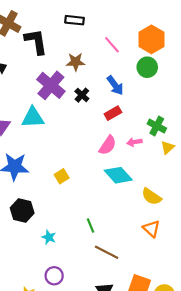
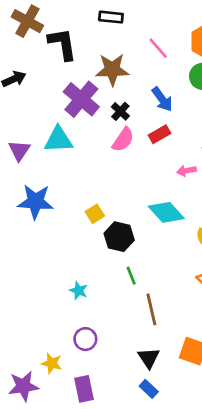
brown star: (76, 62) -> (112, 70), size x1.4
pink semicircle: (108, 145) -> (123, 140), moved
black hexagon: (22, 211) -> (119, 237), moved
brown line: (107, 252) -> (151, 309), turned 50

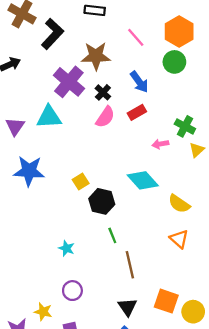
black L-shape: (62, 44) -> (52, 34), turned 52

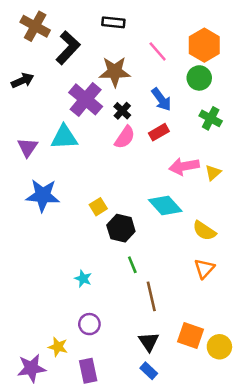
green cross: (185, 126) -> (211, 118), moved
pink arrow: (160, 144) -> (184, 166), size x1.6
yellow triangle: (197, 150) -> (213, 173), moved
orange triangle: (179, 239) -> (204, 269), turned 30

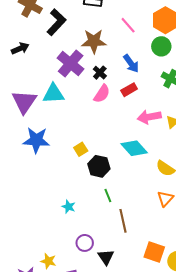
purple triangle: (28, 147) -> (24, 102), size x1.5
purple circle: (89, 324) -> (85, 243), moved
black triangle: (149, 342) -> (106, 257), moved

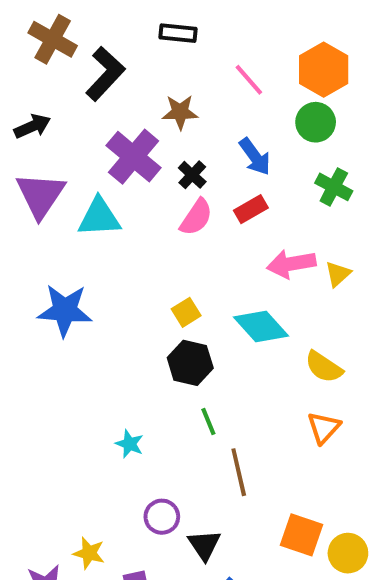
brown star: (94, 41) -> (180, 112), size x0.7
purple triangle: (24, 102) -> (40, 195), moved
yellow square: (81, 149) -> (186, 312), moved

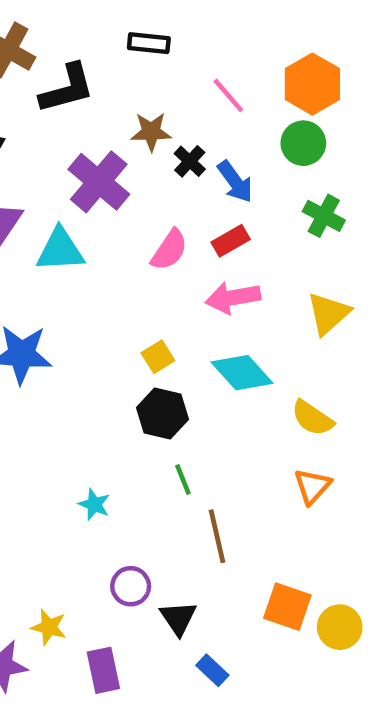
black L-shape: (105, 74) -> (67, 89), turned 32
black cross: (192, 175) -> (190, 161), moved
pink arrow: (291, 264) -> (233, 298), moved
yellow triangle: (338, 274) -> (328, 314), size x1.5

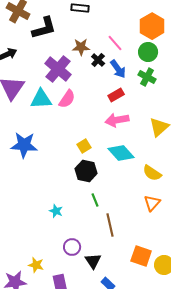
pink line: (228, 95) -> (115, 43), moved
green cross: (324, 216) -> (147, 77), moved
pink semicircle: (169, 250) -> (67, 99), moved

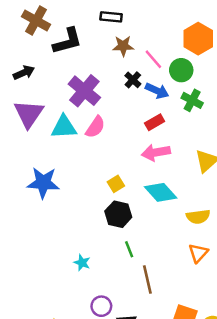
brown star: (81, 47) -> (123, 46), moved
green circle: (148, 52) -> (181, 70), moved
blue arrow: (118, 69) -> (157, 91), turned -30
yellow semicircle: (152, 173) -> (198, 217), turned -42

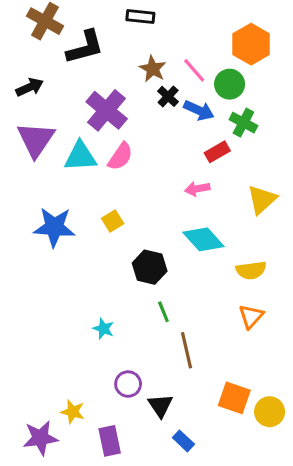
brown star: (123, 46) -> (153, 69), moved, turned 30
red rectangle: (155, 122) -> (217, 152), moved
pink arrow: (156, 152) -> (197, 189), size x0.7
yellow square: (116, 184) -> (113, 221), moved

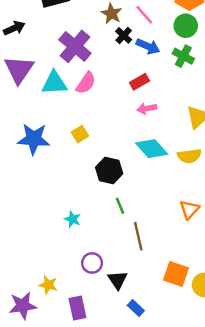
green circle: (230, 84) -> (186, 26), moved
red rectangle: (217, 152) -> (139, 82), moved
yellow semicircle: (251, 270) -> (189, 156), moved

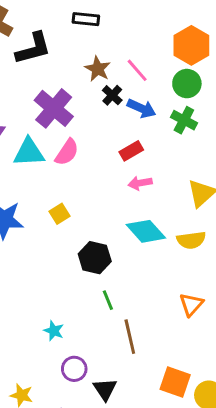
cyan star: (73, 219) -> (54, 331), moved

